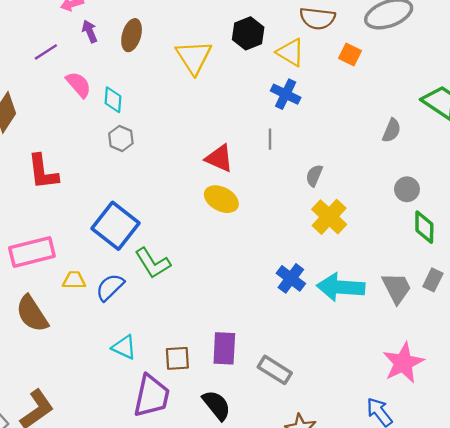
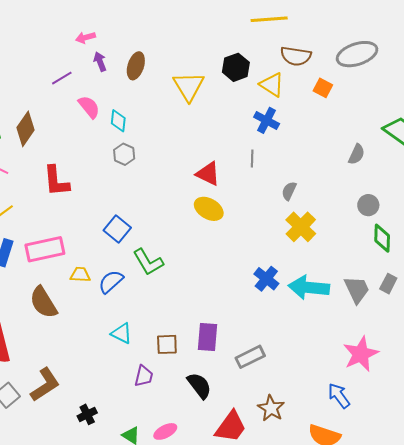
blue square: (116, 226) -> (117, 229), size x0.7
gray rectangle: (275, 370) -> (250, 357), turned -60
purple trapezoid: (152, 396) -> (144, 376), size x0.6

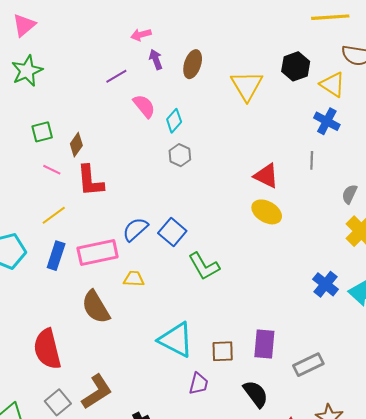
cyan diamond: (118, 121) -> (174, 121), turned 35
brown diamond: (26, 129) -> (76, 145), moved, size x0.7
red L-shape: (56, 181) -> (90, 181), moved
blue semicircle: (111, 282) -> (135, 229), moved
cyan triangle: (122, 333) -> (176, 340), size x1.6

